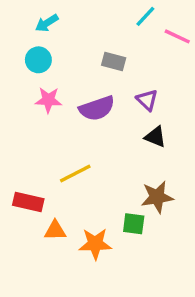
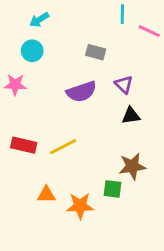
cyan line: (145, 16) -> (122, 14), turned -42
pink star: (48, 100) -> (15, 85), moved
black triangle: (155, 137) -> (131, 116), turned -30
red rectangle: (28, 202) -> (24, 145), moved

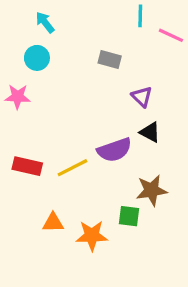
cyan arrow: (39, 20) -> (45, 22), turned 84
purple semicircle: (82, 92) -> (114, 150), moved
black triangle: (131, 116) -> (150, 132), turned 36

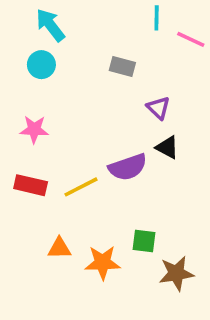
cyan arrow: (45, 22) -> (50, 25), size x1.4
pink star: (18, 97) -> (34, 129), moved
brown star: (152, 190) -> (176, 273), moved

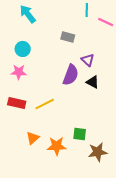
cyan circle: (41, 65) -> (23, 49), moved
purple semicircle: (128, 167) -> (71, 75), moved, turned -50
orange triangle: (59, 248) -> (33, 138), turned -40

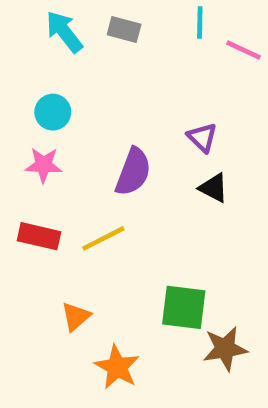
gray rectangle: (68, 37) -> (124, 29), moved
purple semicircle: (71, 75) -> (133, 172), moved
green square: (80, 134) -> (184, 307), size x1.5
orange star: (57, 146) -> (117, 367), moved, turned 30

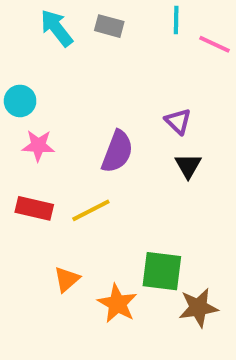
cyan circle: (53, 112) -> (20, 101), moved
black triangle: (214, 188) -> (188, 166), turned 32
orange star: (117, 367) -> (117, 304), moved

